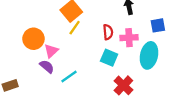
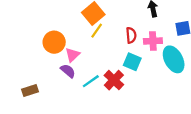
cyan ellipse: (149, 55) -> (174, 59), turned -40
red cross: (123, 85) -> (114, 80), moved

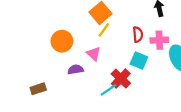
pink triangle: (72, 55) -> (94, 54), moved, turned -35
purple semicircle: (68, 71) -> (76, 70), turned -49
cyan line: (91, 81) -> (108, 90), moved

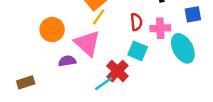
pink triangle: (94, 54) -> (87, 43), size x1.6

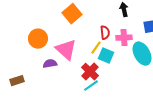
yellow line: (99, 17) -> (96, 48), moved
cyan line: (104, 84) -> (91, 86), moved

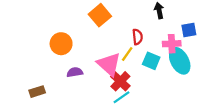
pink cross: (124, 38) -> (172, 44), moved
pink triangle: (66, 50) -> (109, 64), moved
cyan square: (106, 56) -> (151, 61), moved

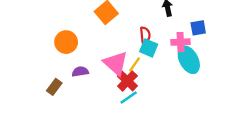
yellow line: (127, 54) -> (134, 64), moved
cyan square: (151, 61) -> (149, 48), moved
brown rectangle: (37, 92) -> (54, 87), moved, turned -35

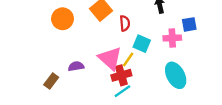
red semicircle: (145, 35) -> (125, 23), moved
orange circle: (66, 42) -> (63, 19), moved
cyan ellipse: (189, 60) -> (176, 75), moved
red cross: (127, 81) -> (121, 75), turned 30

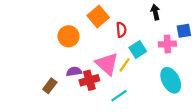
orange circle: (63, 19) -> (68, 36), moved
cyan square: (142, 44) -> (138, 49), turned 35
red cross: (121, 75) -> (89, 80), moved

